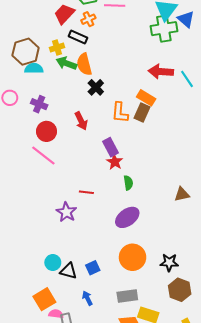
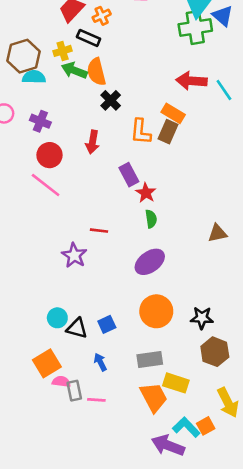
red arrow: (81, 121) -> (92, 142), turned 36
red star: (115, 162) -> (146, 193), moved

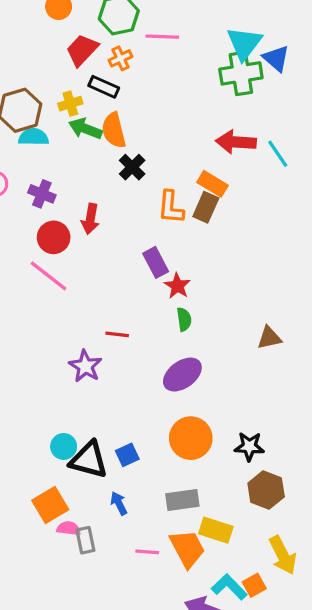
red arrow: (92, 142) -> (90, 219), moved
black triangle: (77, 328) -> (89, 460), size x1.4
pink line: (96, 400) -> (147, 552), moved

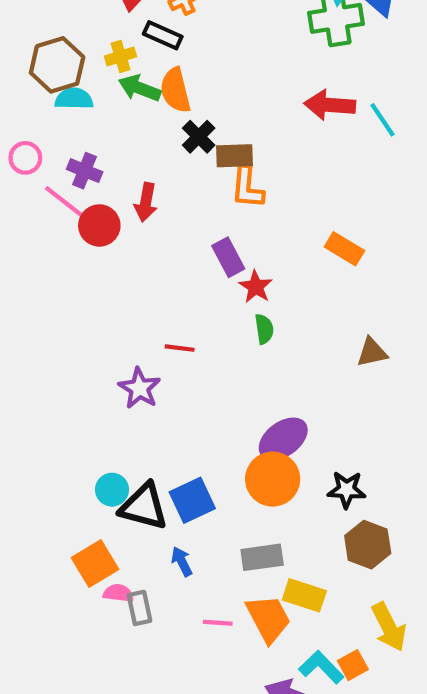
orange rectangle: (212, 184) -> (344, 249), moved
brown rectangle: (206, 207) -> (235, 156), moved, turned 64
pink line: (49, 276) -> (68, 204), moved
purple ellipse: (182, 375) -> (283, 439), moved
blue square: (127, 455) -> (192, 500), size x1.5

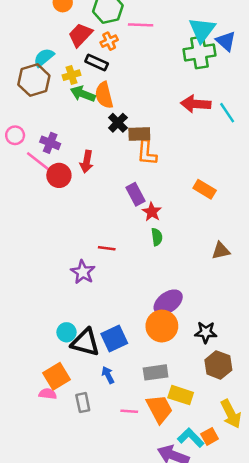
cyan semicircle: (74, 99) -> (44, 57), moved, turned -40
pink semicircle: (118, 593) -> (48, 394), moved

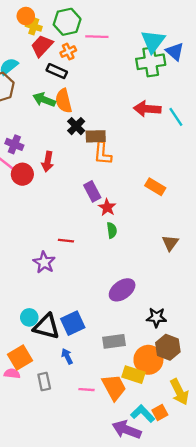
yellow cross: (72, 75) -> (34, 26), moved, turned 35
brown triangle: (221, 251) -> (170, 243), turned -42
orange circle: (162, 326) -> (148, 360), moved
gray rectangle: (156, 372) -> (114, 341), moved

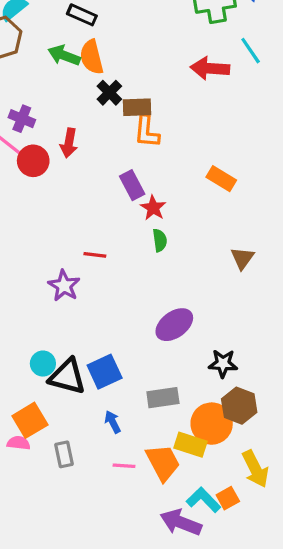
cyan line: (176, 117) -> (251, 51), moved
blue arrow: (67, 356) -> (113, 422), moved

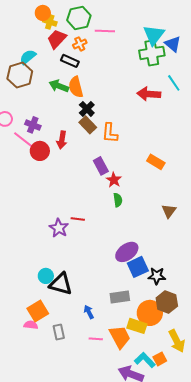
brown rectangle: (137, 107) -> (88, 125), moved, turned 48
red line: (95, 255) -> (78, 219), moved
blue square: (105, 372) -> (138, 267), moved

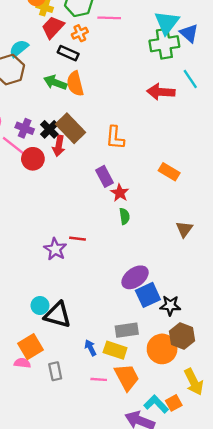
black cross: (87, 109) -> (49, 129), moved
brown rectangle: (88, 125) -> (70, 128), moved, size x1.4
yellow rectangle: (137, 326) -> (115, 350), moved

